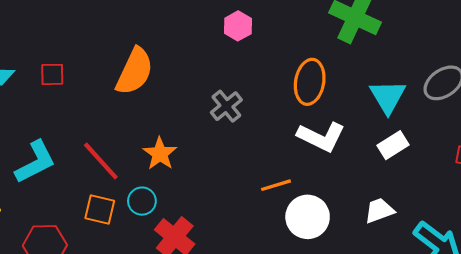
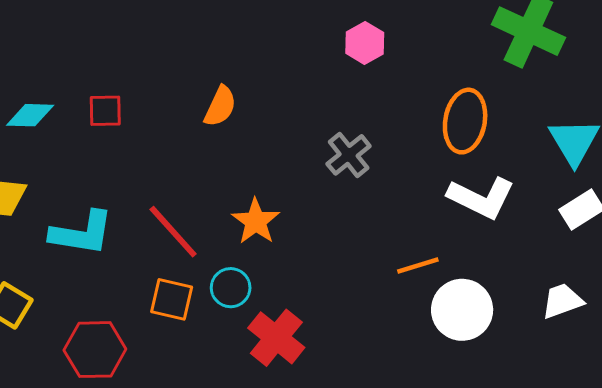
orange semicircle: (135, 71) -> (220, 106), size x0.6
cyan L-shape: (35, 162) -> (82, 233), turned 36

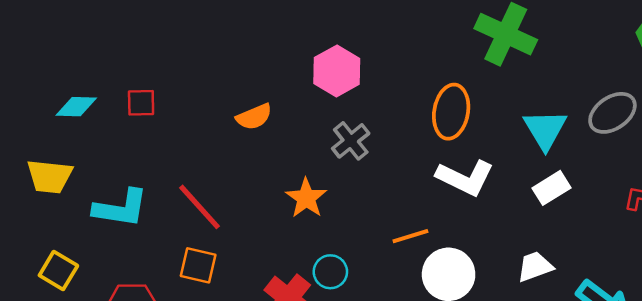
pink hexagon: (365, 43) -> (337, 71), moved, size x1.4
orange semicircle: (220, 106) -> (254, 117), moved, turned 42
orange star: (256, 221) -> (306, 198), moved
cyan circle: (231, 288) -> (330, 272), moved

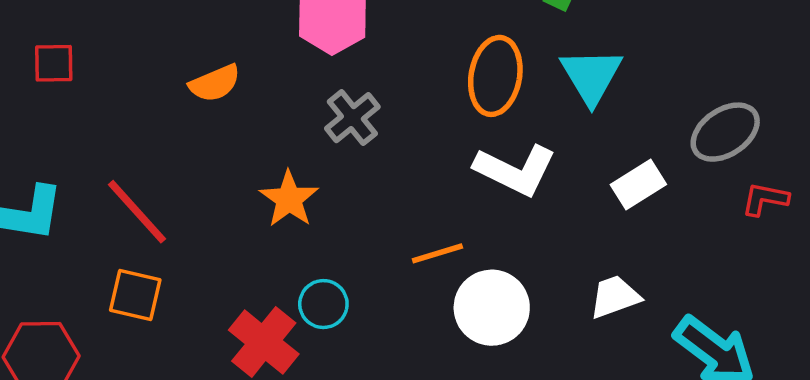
gray ellipse: (612, 113) -> (725, 132), moved
cyan triangle: (545, 129) -> (591, 76), moved

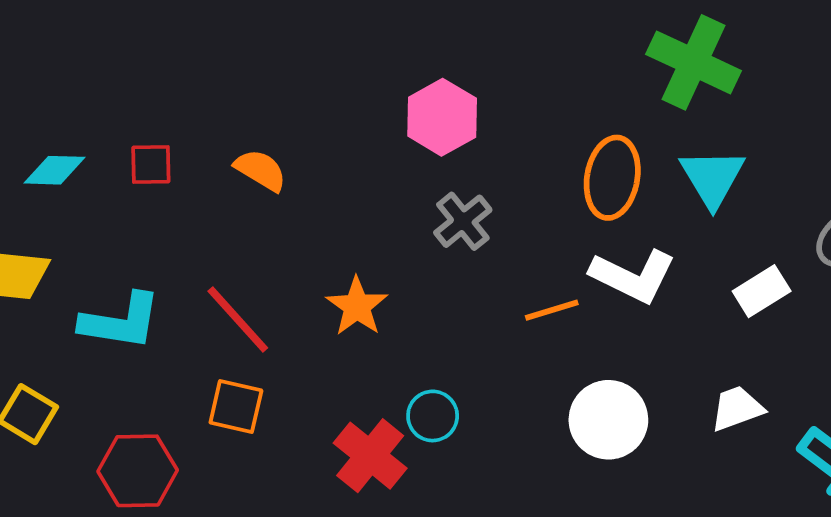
orange semicircle: (215, 83) -> (261, 170), moved, turned -126
orange star: (289, 199) -> (357, 306), moved
orange line: (437, 253) -> (552, 310), moved

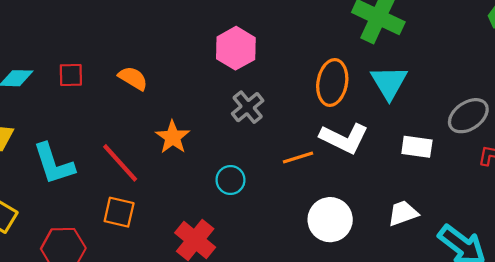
white rectangle: (762, 291) -> (417, 147), turned 40
orange star: (357, 306) -> (173, 137), moved
cyan L-shape: (121, 321) -> (54, 164), turned 63
cyan circle: (433, 416) -> (230, 180), moved

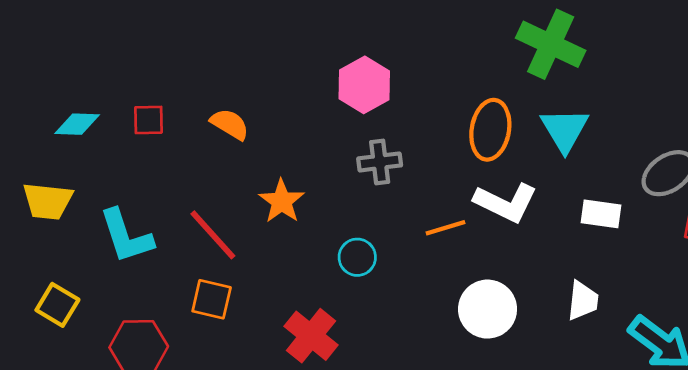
gray cross: (248, 107) -> (380, 162), turned 32
white trapezoid: (403, 213) -> (583, 301), turned 116

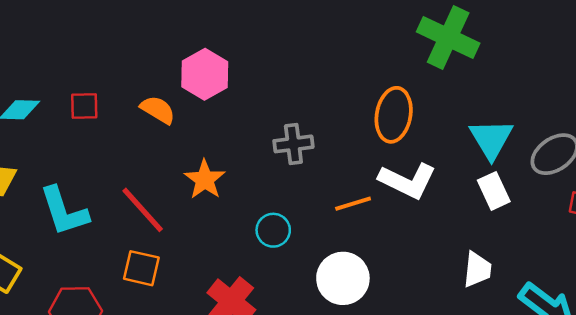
pink hexagon: (364, 85) -> (205, 74), moved
cyan triangle: (565, 130) -> (491, 139), moved
white rectangle: (601, 214) -> (494, 191), turned 57
white circle: (488, 309) -> (343, 278), moved

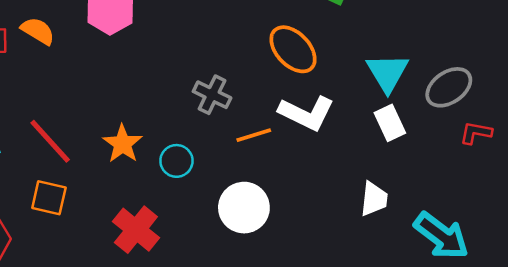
orange semicircle: (158, 110) -> (38, 31), moved
orange ellipse: (394, 115) -> (293, 49), turned -54
gray cross: (293, 144) -> (212, 95), moved, turned 33
orange star: (205, 179) -> (122, 144), moved

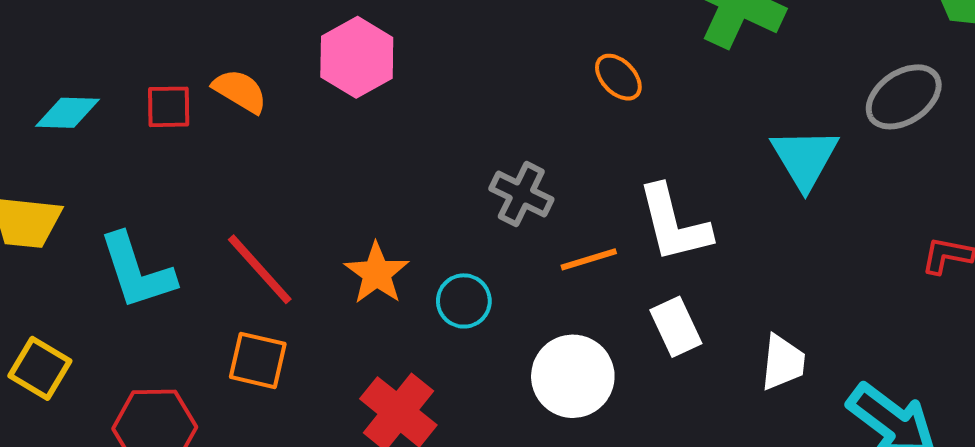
orange ellipse: (293, 49) -> (618, 77), moved, size x0.6
gray ellipse: (449, 87) -> (904, 97), moved
white L-shape: (307, 113) -> (674, 224), turned 50
white rectangle: (390, 123) -> (676, 327), moved

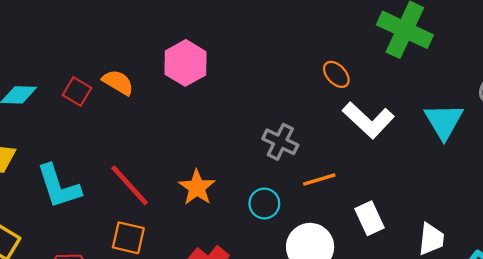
red square: (169, 107) -> (77, 92), turned 32
white L-shape: (674, 224) -> (368, 120), moved, turned -33
cyan circle: (464, 301) -> (264, 204), moved

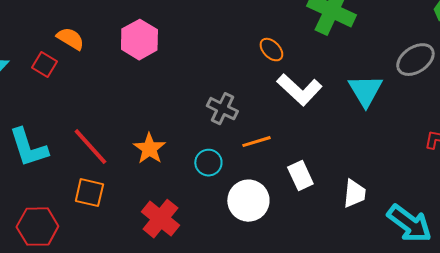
orange semicircle: (118, 82) -> (70, 39), moved

